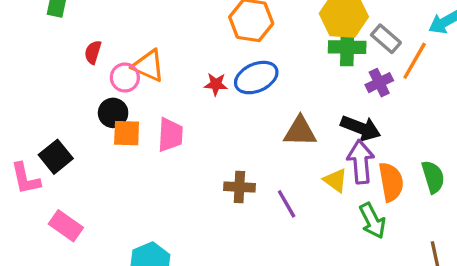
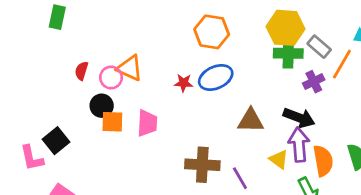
red semicircle: (93, 52) -> (81, 71), moved
brown cross: (239, 187) -> (202, 165), size x1.4

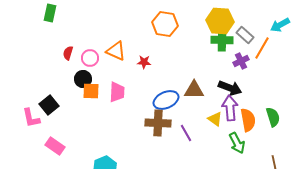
orange triangle: (130, 68) -> (116, 51), moved
blue ellipse: (216, 77) -> (166, 100), moved

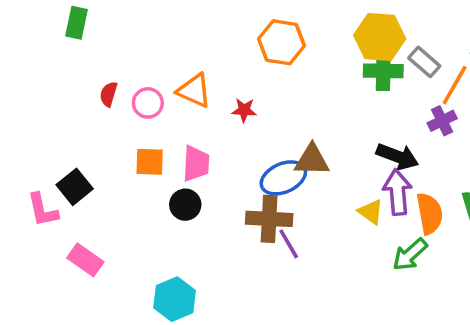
purple cross: (241, 61) -> (442, 121), moved
black circle: (83, 79) -> (185, 205), moved
brown triangle: (194, 90) -> (312, 160), moved
purple line: (186, 133) -> (289, 244), moved
green arrow: (237, 143) -> (410, 255), turned 75

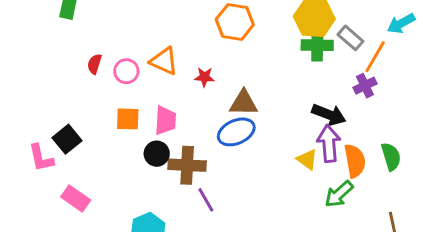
brown triangle: (312, 160) -> (243, 103), moved
brown cross: (269, 219) -> (187, 165), moved
purple line: (289, 244) -> (206, 200), moved

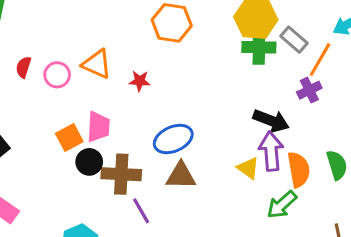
brown triangle: (243, 103) -> (181, 176), moved
orange square: (128, 119) -> (69, 137), moved, turned -30

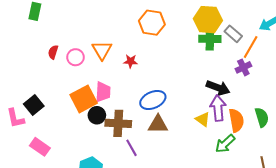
orange triangle: (97, 64) -> (102, 50), turned 35
orange square: (69, 137) -> (84, 99), size x1.5

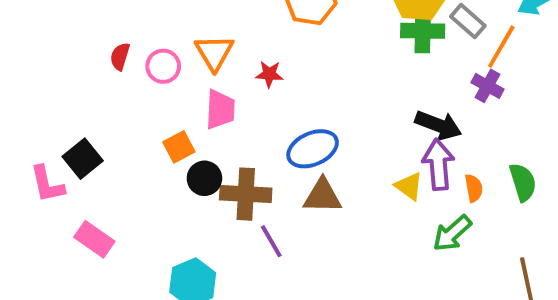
purple cross: (243, 67) -> (488, 86), turned -35
pink trapezoid: (103, 92) -> (220, 109), moved
orange square: (84, 99) -> (179, 147), size x0.6
orange semicircle: (236, 120) -> (474, 188), size x0.6

